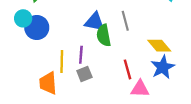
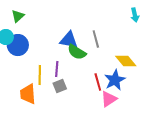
green semicircle: (104, 35) -> (77, 52), turned -48
blue star: (163, 67) -> (115, 80), moved
pink triangle: (140, 89) -> (109, 99), turned -36

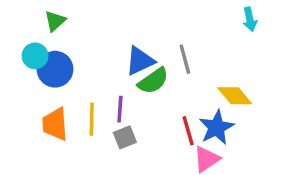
blue triangle: (69, 40) -> (140, 61), turned -36
green semicircle: (77, 52) -> (153, 81), turned -66
orange trapezoid: (28, 94) -> (55, 124), moved

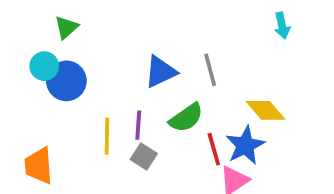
green semicircle: (153, 81) -> (186, 118), moved
orange trapezoid: (55, 124) -> (39, 166), moved
gray square: (125, 137) -> (144, 156), turned -35

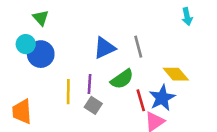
green triangle: (66, 27) -> (41, 18), turned -30

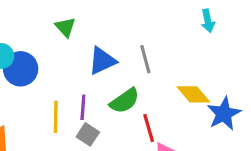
green triangle: (41, 18) -> (65, 27), moved
blue star: (162, 98) -> (224, 114), moved

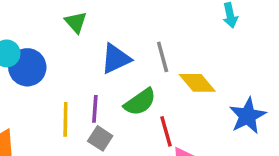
yellow diamond: (193, 94) -> (197, 83), moved

